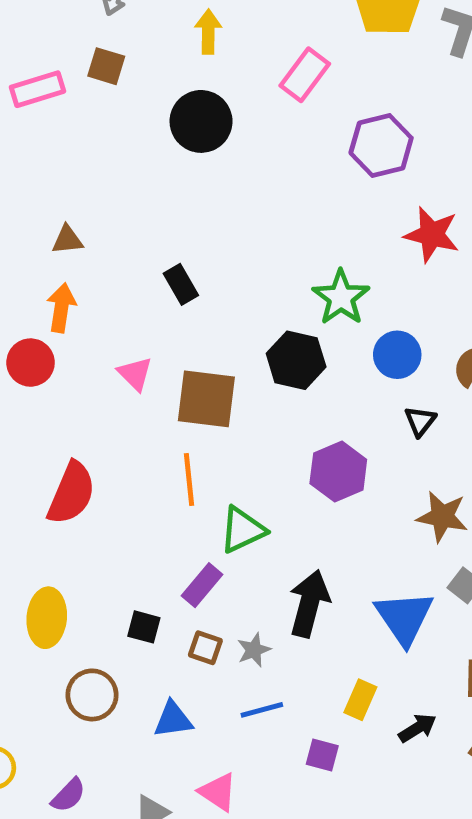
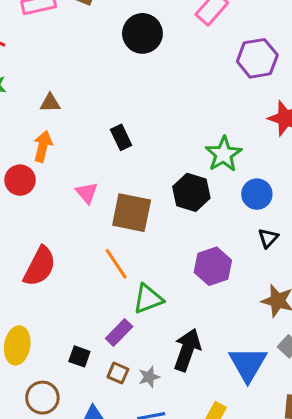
orange line: (189, 480) -> (116, 264), turned -32

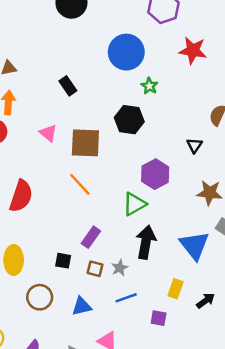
green star: (224, 154) -> (149, 86), size x0.6
blue circle: (257, 194) -> (126, 52), moved, size x1.5
green triangle: (148, 299) -> (134, 204), moved

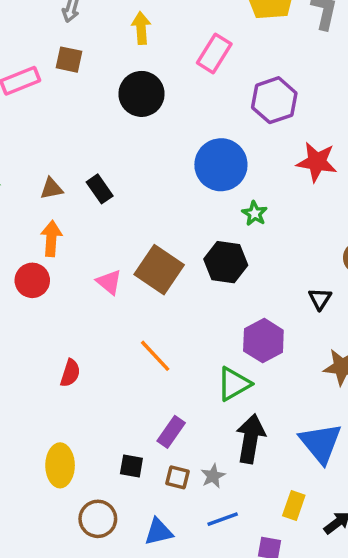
black rectangle: (68, 86) -> (100, 189), moved
brown square: (85, 143) -> (159, 270), moved, turned 32
red semicircle: (21, 196) -> (70, 373), size x0.6

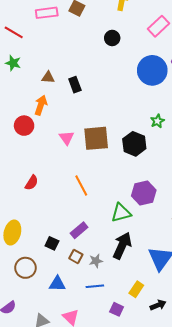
black circle: (142, 94) -> (112, 38), size x0.6
blue circle: (221, 165) -> (152, 70), moved
brown square: (159, 270) -> (96, 138), turned 36

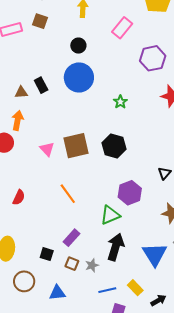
blue circle: (152, 70) -> (79, 77), moved
black rectangle: (75, 85) -> (41, 85), moved
green star: (157, 121) -> (120, 102), moved
blue line: (95, 286) -> (107, 290), moved
yellow rectangle: (136, 289) -> (135, 288), turned -70

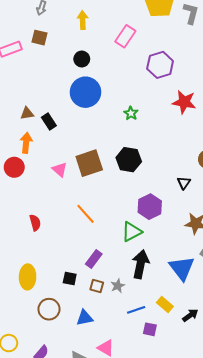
black rectangle: (41, 85) -> (49, 121), moved
red semicircle: (19, 197) -> (35, 223), turned -35

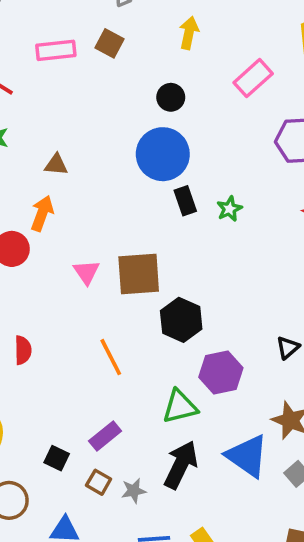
black rectangle: (49, 121) -> (185, 201), moved
black hexagon: (129, 160) -> (181, 320), moved
blue triangle: (182, 268) -> (247, 456), moved, turned -32

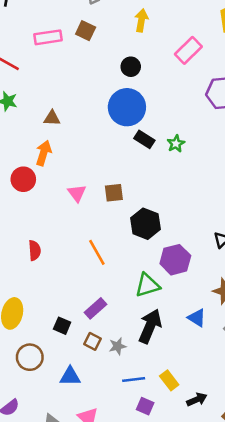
black rectangle: (185, 201) -> (144, 139), turned -36
brown square: (139, 274) -> (114, 193), size x0.6
blue triangle: (247, 456) -> (197, 318), size x0.6

